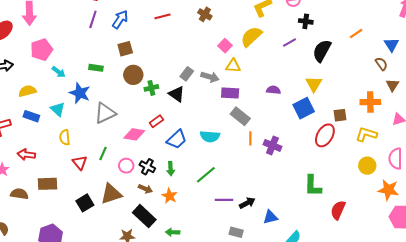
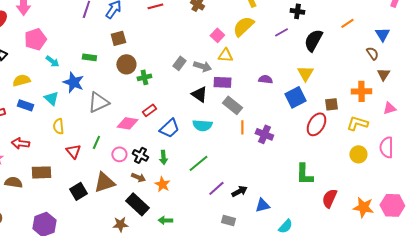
black triangle: (177, 94) -> (199, 94), moved
orange star: (388, 190) -> (363, 207), moved
purple line: (224, 200) -> (216, 188), turned -42

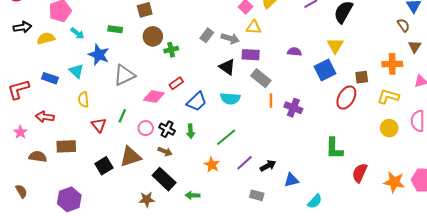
yellow semicircle: (21, 80) -> (46, 38), moved
orange star: (162, 184) -> (212, 165), moved

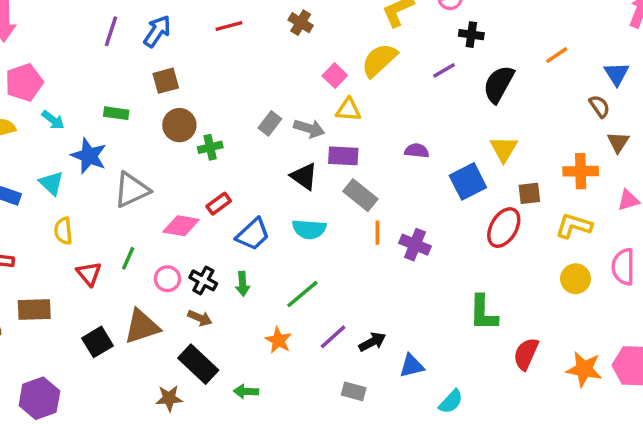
yellow triangle: (335, 46) -> (504, 149), moved

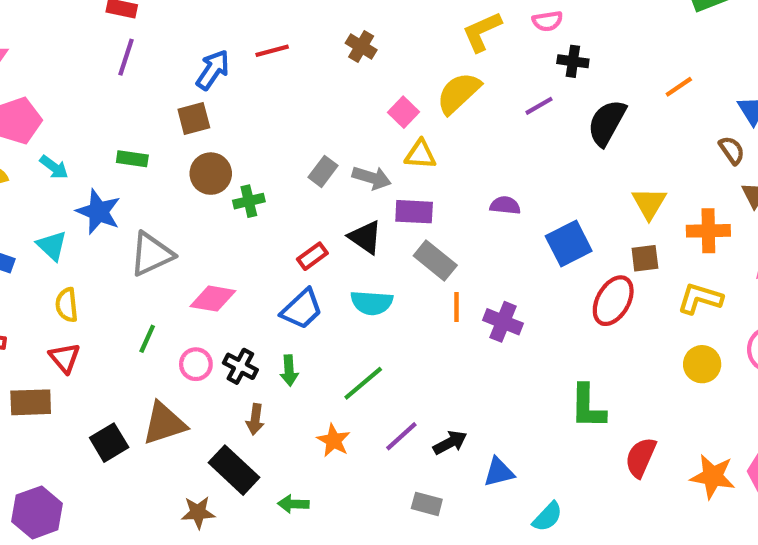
blue arrow: (157, 31) -> (213, 70), moved
yellow triangle: (504, 149) -> (649, 203), moved
red rectangle: (219, 204) -> (312, 256), moved
red triangle: (89, 274) -> (65, 358), moved
brown arrow: (200, 318) -> (255, 419), moved, turned 75

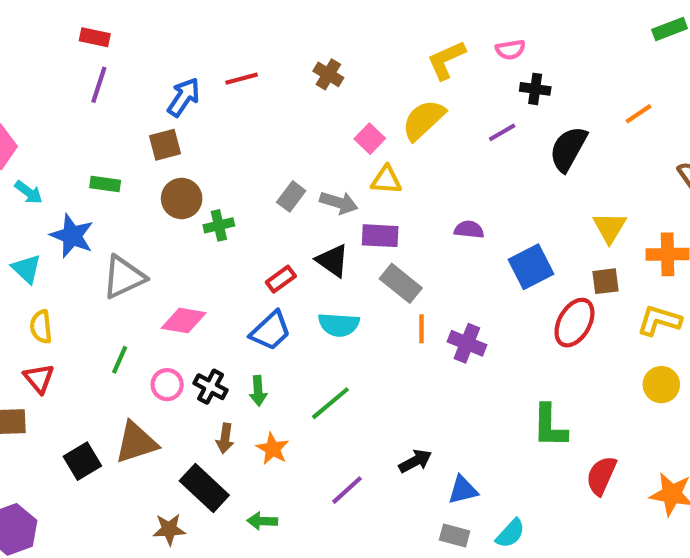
purple line: (401, 436) -> (347, 490), moved
orange star: (334, 440) -> (273, 449), moved
gray rectangle: (427, 504) -> (455, 536), moved

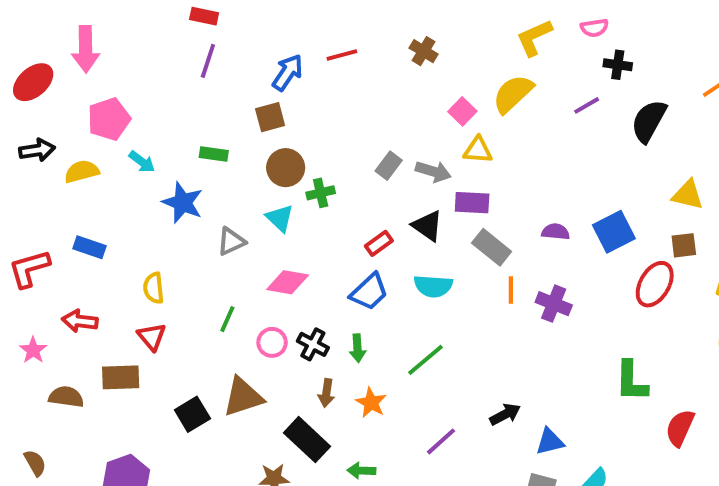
yellow triangle: (610, 227) -> (688, 195), turned -48
purple semicircle: (469, 230) -> (556, 232), moved
cyan triangle: (27, 269) -> (280, 218), moved
gray triangle: (124, 277) -> (231, 241), size x0.7

